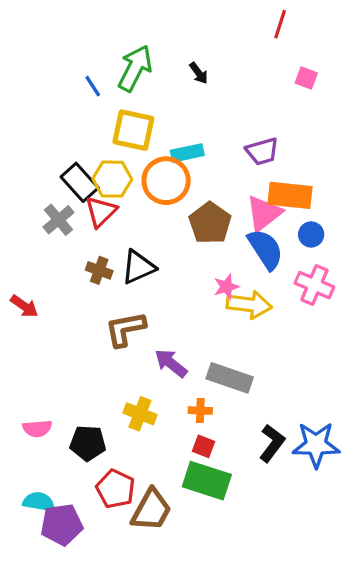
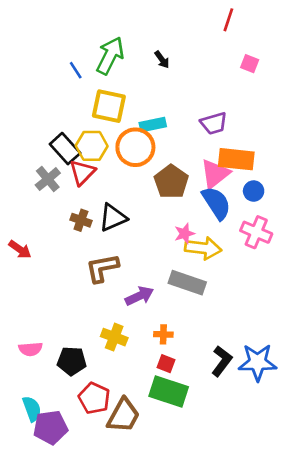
purple arrow: (171, 363) -> (139, 296), turned 116
gray rectangle: (230, 378) -> (187, 283), moved
cyan semicircle: (39, 502) -> (32, 409), turned 60

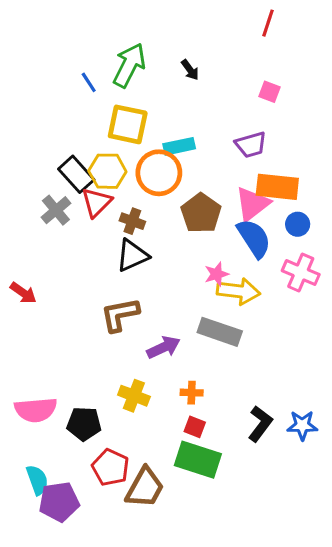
pink square: (250, 64) -> (270, 92), moved
brown cross: (81, 220) -> (132, 221), moved
pink semicircle: (31, 349) -> (36, 410), size x1.5
blue star: (258, 362) -> (302, 425), size x0.7

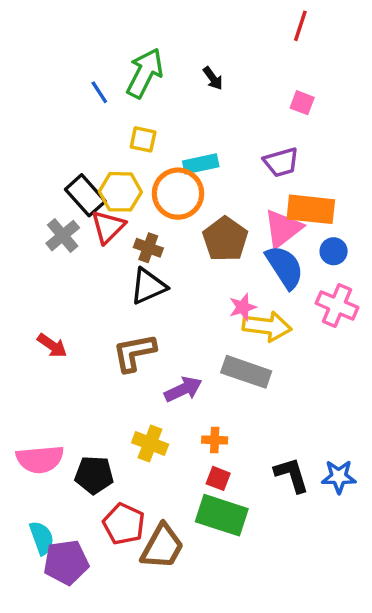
yellow square: (128, 124) -> (143, 139), size x0.6
red arrow: (23, 293) -> (52, 346), moved
black L-shape: (260, 424) -> (292, 475), turned -54

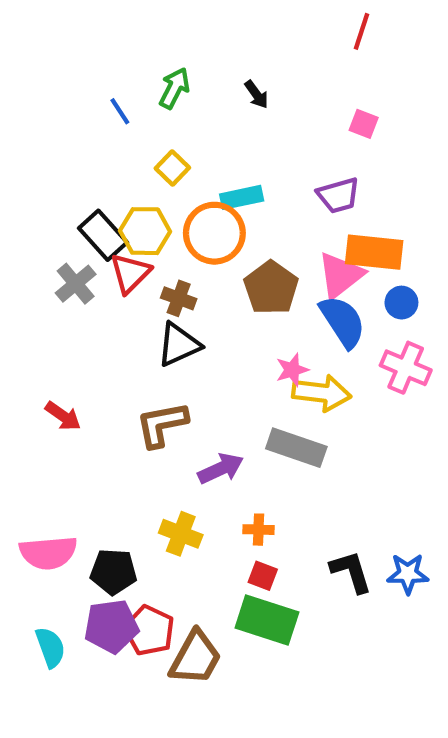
green arrow: (145, 73) -> (174, 88), size x0.7
yellow square: (143, 139) -> (172, 168), turned 32
purple pentagon: (66, 562) -> (111, 626), moved

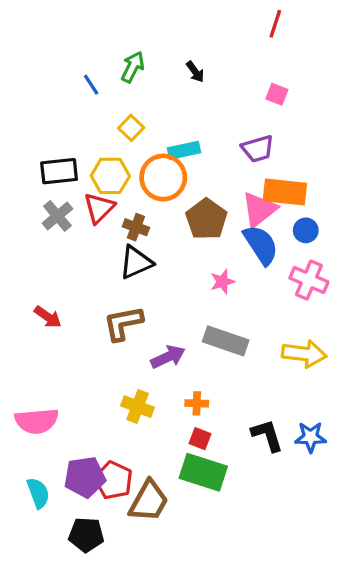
black rectangle: (103, 235) -> (59, 171), moved, turned -54
yellow arrow: (322, 393) -> (304, 354), moved
black pentagon: (113, 572) -> (86, 535), moved

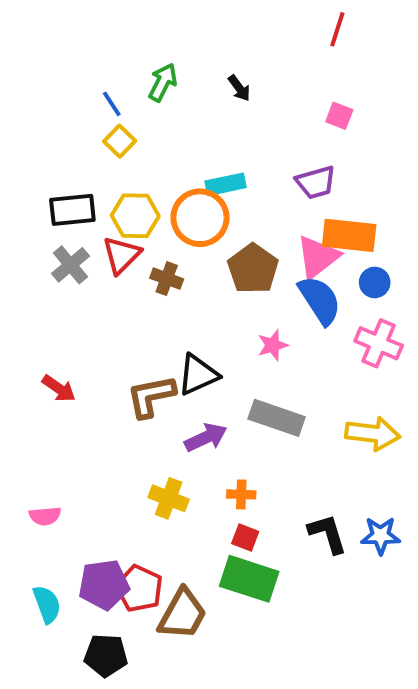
yellow square: (131, 128) -> (120, 141), moved
black triangle: (136, 262) -> (198, 375), moved
pink semicircle: (37, 421) -> (45, 516), size x0.6

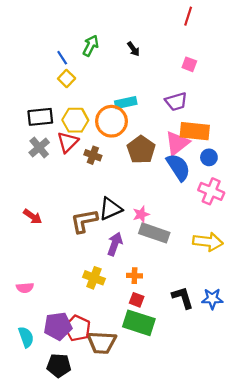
pink star: (273, 345) -> (141, 214), moved
purple arrow: (206, 437) -> (115, 244), turned -45
brown trapezoid: (182, 614) -> (102, 342), turned 64

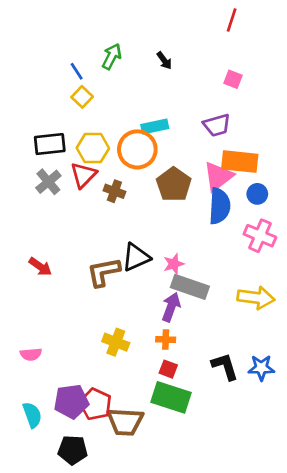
blue semicircle: (178, 167) -> (220, 206), turned 36
purple arrow: (115, 244) -> (171, 307), moved

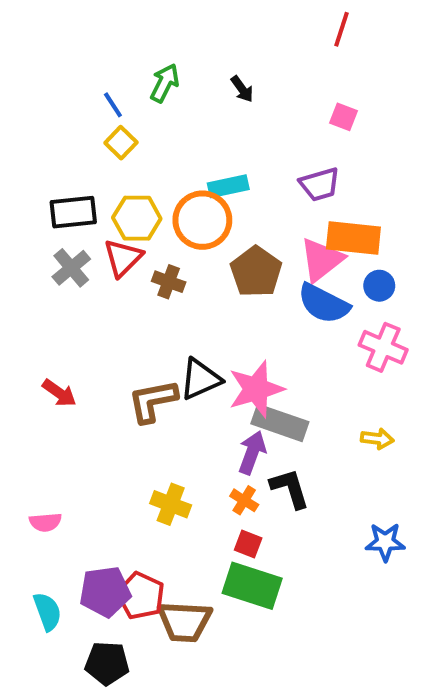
blue semicircle: (220, 206) -> (324, 304), turned 114
pink star: (174, 264) -> (256, 389), size x1.8
yellow arrow: (256, 298) -> (377, 439), size x0.6
orange cross: (166, 339) -> (244, 500), turned 30
black L-shape: (225, 366) -> (290, 488), moved

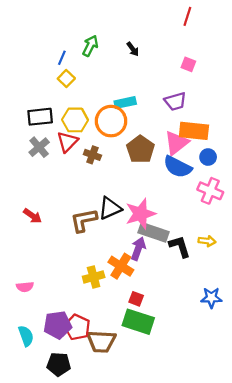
blue line: (113, 105) -> (62, 58), turned 56
black L-shape: (290, 488) -> (180, 246), moved
orange cross: (244, 500) -> (121, 266), moved, size x1.6
yellow cross: (171, 504) -> (94, 277), turned -36

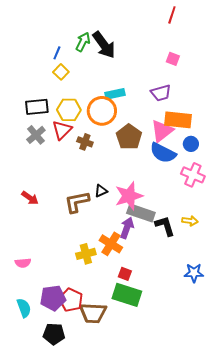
black arrow: (133, 49) -> (104, 45), moved, size x2.0
black triangle: (110, 208) -> (101, 191), size x0.6

